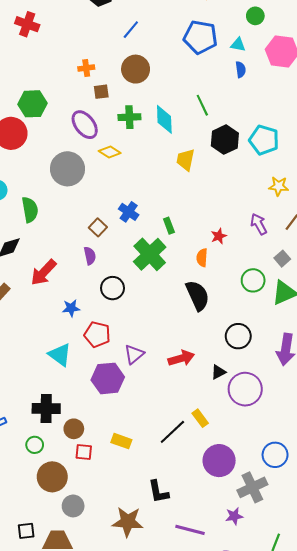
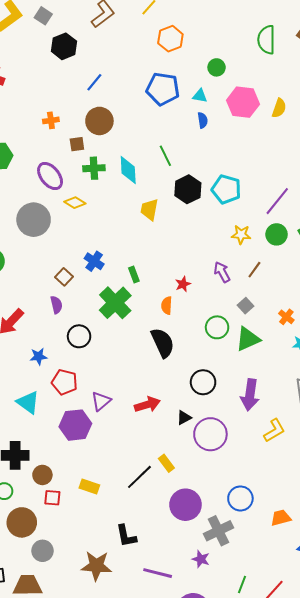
brown square: (101, 92) -> (77, 144), moved
purple star: (234, 516) -> (201, 559), turned 30

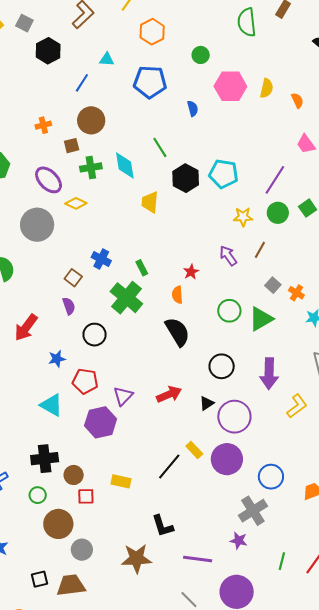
cyan triangle: (200, 96) -> (107, 59), moved
gray square: (245, 306) -> (273, 285), moved
purple circle: (185, 505) -> (227, 459), moved

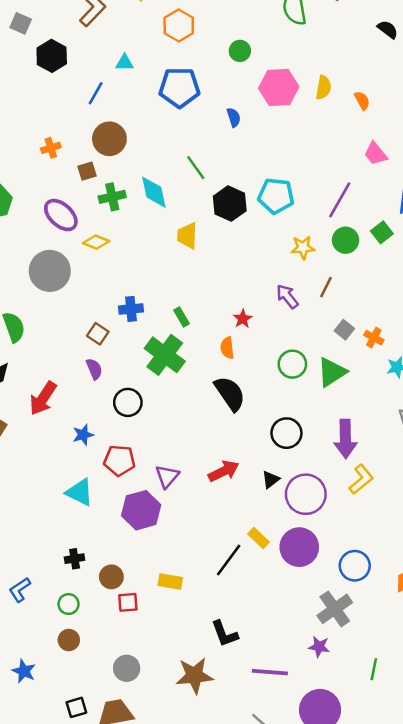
blue cross: (101, 259) -> (131, 309), turned -30
yellow L-shape: (297, 406) -> (361, 479), moved
black cross: (45, 459) -> (75, 559), size x0.6
brown circle: (58, 524) -> (69, 640), moved, size x0.6

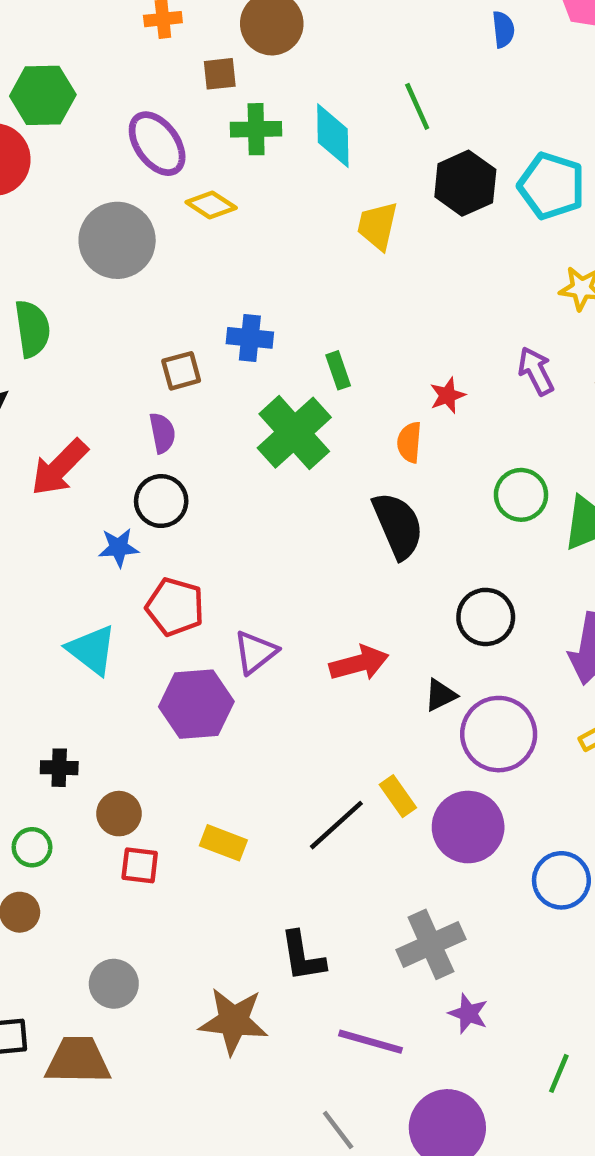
brown square: (98, 334) -> (181, 371), turned 30
black circle: (128, 402) -> (161, 501), moved
gray cross: (335, 609) -> (431, 944), moved

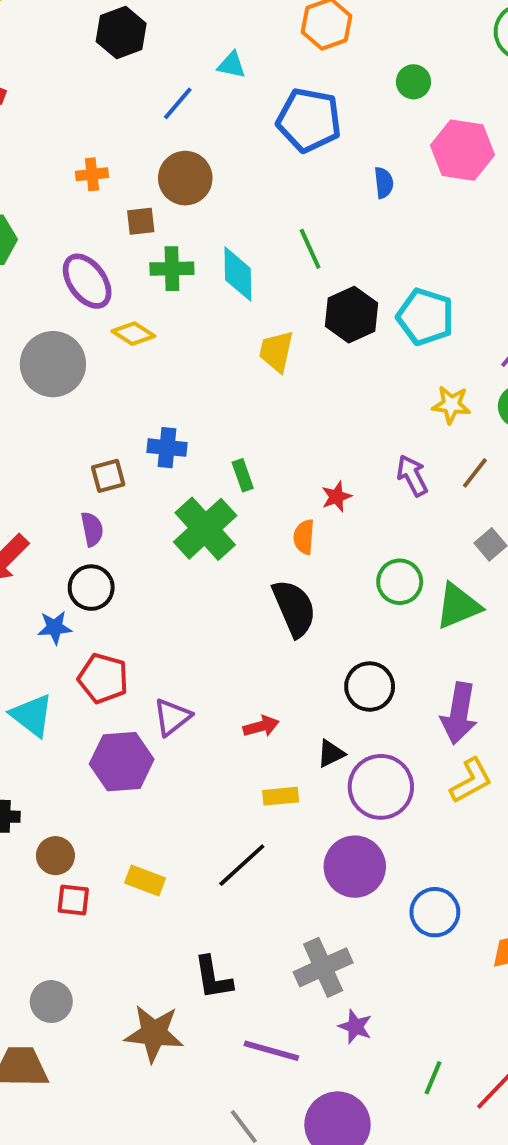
red arrow: (359, 663) -> (261, 726), size x0.7
yellow rectangle: (398, 796) -> (281, 796), moved, turned -60

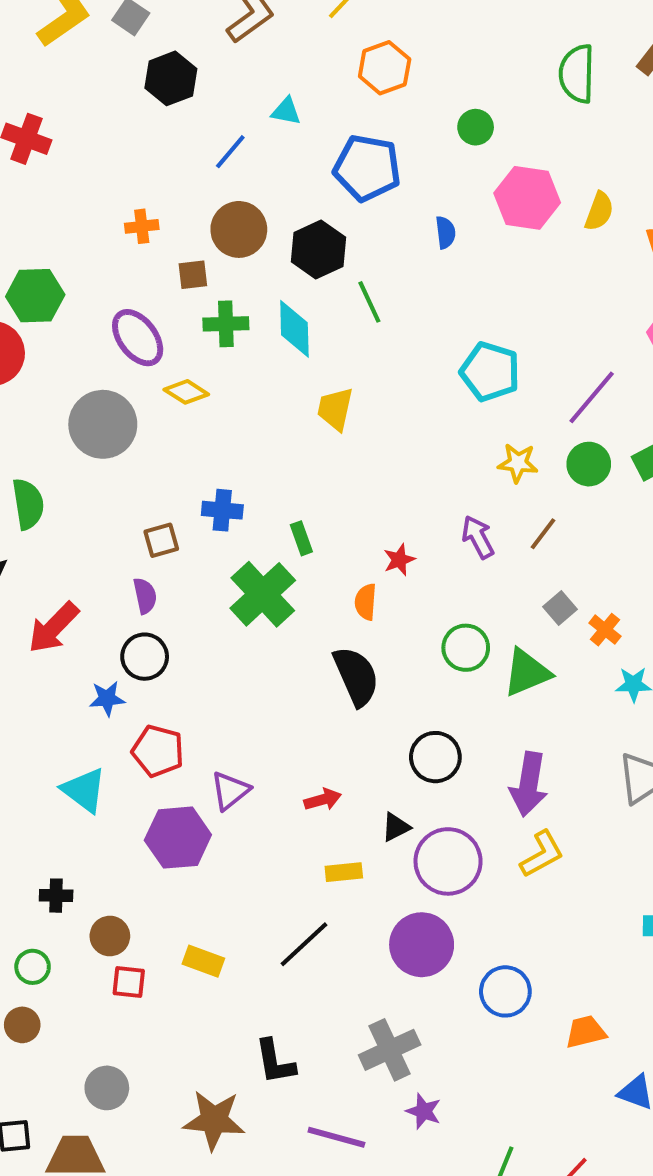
black hexagon: (351, 315) -> (318, 249), moved

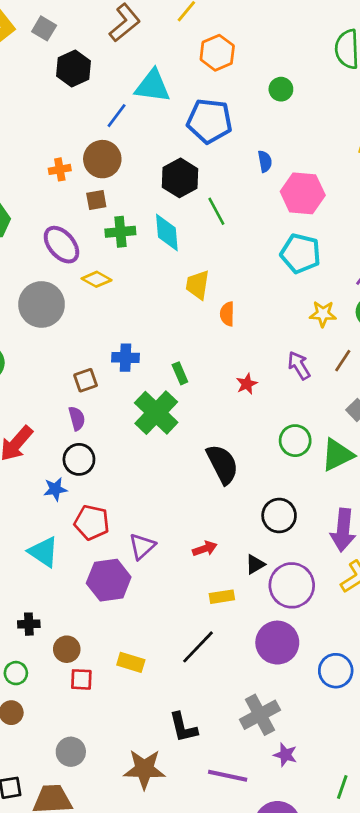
cyan triangle: (286, 111) -> (153, 86), size x1.8
pink hexagon: (527, 198) -> (303, 193), moved
brown circle: (239, 229) -> (102, 159), moved
orange semicircle: (366, 602) -> (227, 314), moved

